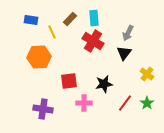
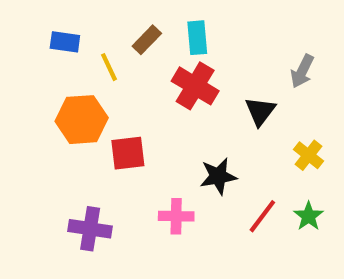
gray arrow: (128, 33) -> (302, 71), moved
red square: (69, 81) -> (128, 153), moved

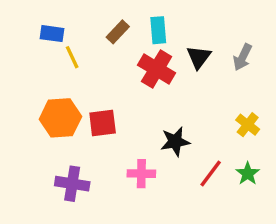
yellow line: (109, 67) -> (72, 57), moved
black triangle: (260, 111) -> (199, 57), moved
orange hexagon: (82, 120) -> (60, 118), moved

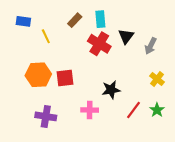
blue rectangle: (52, 34) -> (23, 21), moved
gray arrow: (243, 57) -> (151, 46), moved

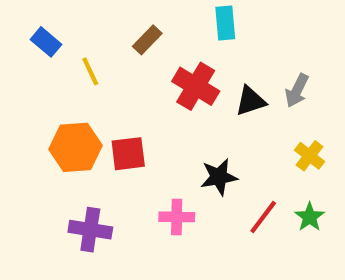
cyan rectangle: (100, 19) -> (225, 23), moved
blue rectangle: (23, 21) -> (46, 42), turned 32
black triangle: (126, 36) -> (251, 101), moved, turned 35

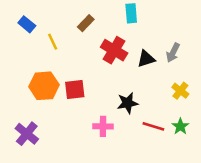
red line: (263, 217) -> (153, 126), turned 70
purple cross: (90, 230) -> (27, 134), moved, turned 30

